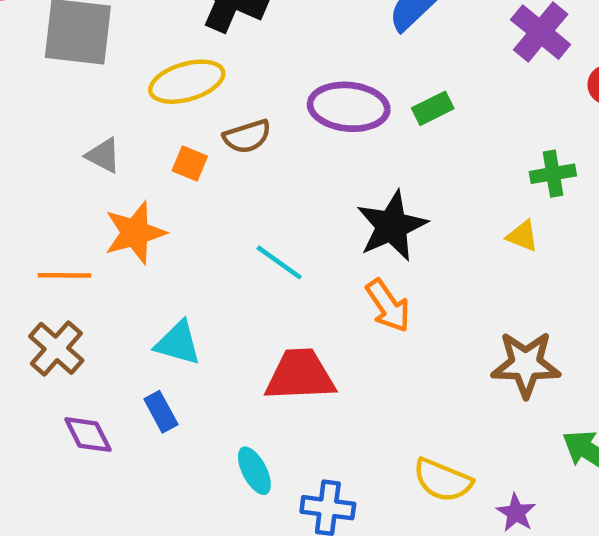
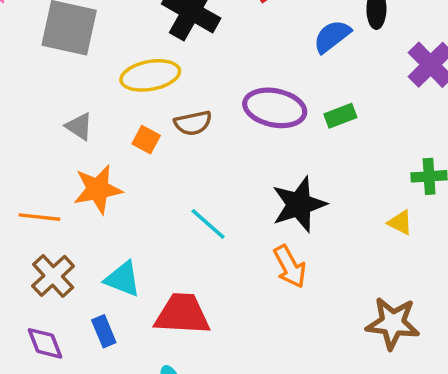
brown cross: (56, 348) -> (53, 276), moved
red trapezoid: (300, 375) -> (182, 314), moved

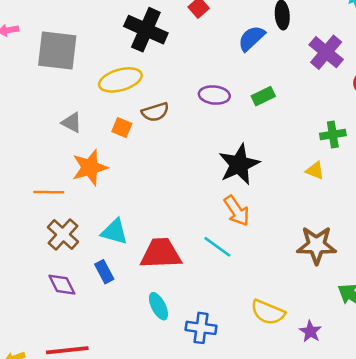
purple ellipse: (275, 108) -> (214, 95), size x0.7
cyan line: (208, 224) -> (217, 247), moved

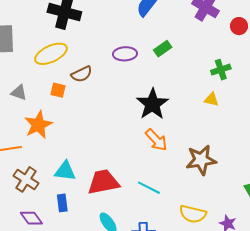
brown star: (317, 245) -> (201, 160), moved
cyan line: (217, 247) -> (149, 188), moved
blue rectangle: (104, 272) -> (62, 203), turned 30

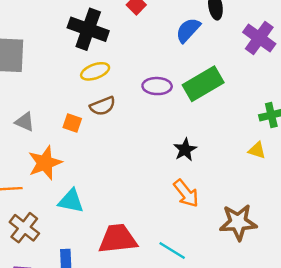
green rectangle: (163, 49) -> (203, 84), size x1.8
yellow ellipse: (51, 54) -> (95, 71), moved, size x0.7
black star: (152, 104) -> (185, 150), size x0.6
cyan triangle: (65, 171) -> (71, 201), moved

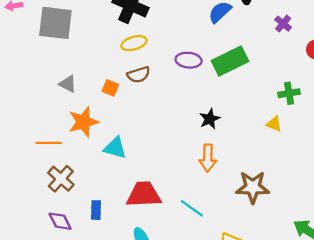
purple cross: (259, 38) -> (283, 24), size x0.6
orange arrow: (186, 193) -> (208, 158), turned 36
cyan triangle: (71, 201) -> (115, 148), moved

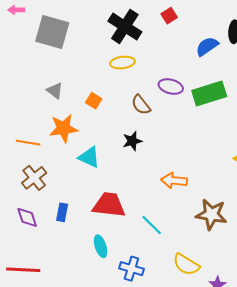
brown semicircle: (139, 75) -> (141, 105), moved, turned 60
black star: (210, 119) -> (132, 141), moved
orange arrow: (208, 158) -> (174, 181), turned 85

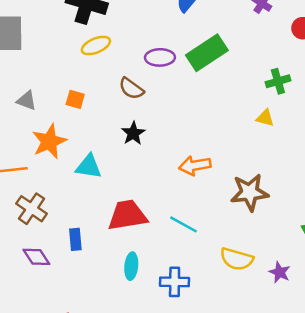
cyan ellipse: (101, 246) -> (131, 266), turned 40

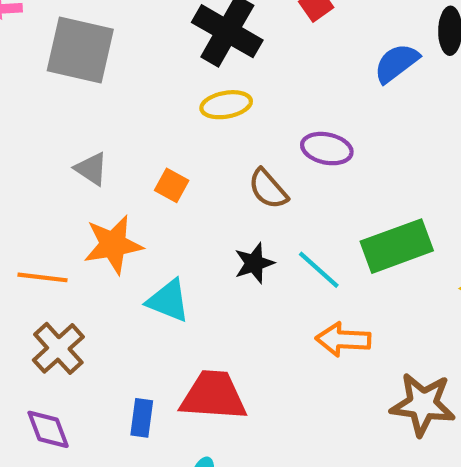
green rectangle: (207, 53) -> (397, 246), moved
cyan line: (184, 224) -> (319, 270), moved
blue rectangle: (75, 239) -> (142, 418), moved

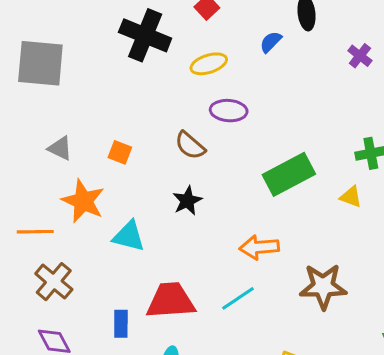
blue semicircle: (396, 63) -> (271, 42), size x0.7
yellow ellipse: (226, 105) -> (209, 64), moved
orange star: (113, 245) -> (83, 201), turned -30
cyan line: (319, 270) -> (238, 298), moved, turned -68

